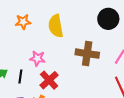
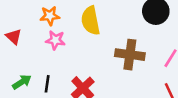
pink star: (37, 58) -> (55, 40), moved

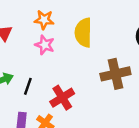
brown cross: (130, 55) -> (115, 74), turned -32

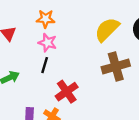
yellow semicircle: (83, 33) -> (107, 29), moved, turned 48
black line: (28, 86) -> (45, 65), moved

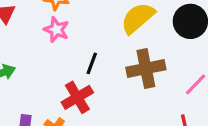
black line: (45, 65) -> (92, 63), moved

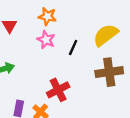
black line: (92, 63) -> (73, 47), moved

